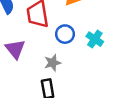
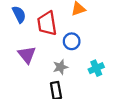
cyan cross: (95, 39) -> (96, 68), moved, turned 32

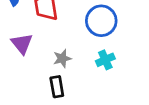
blue circle: (72, 41) -> (101, 21), moved, size x1.5

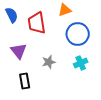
black rectangle: (57, 87) -> (25, 81), moved

